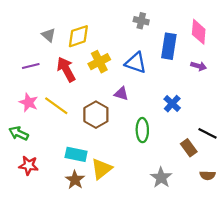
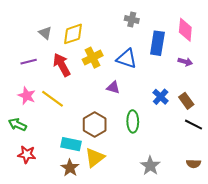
brown hexagon: (96, 115) -> (95, 125), moved
brown rectangle: (189, 148) -> (186, 101), moved

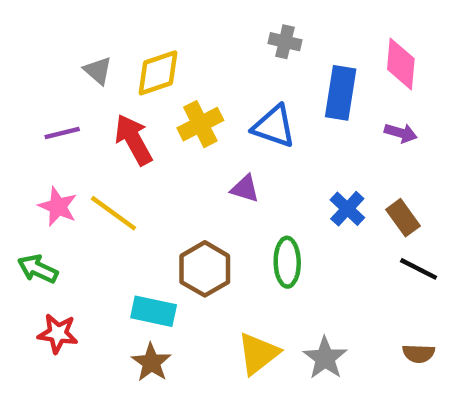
yellow triangle: (95, 157) -> (258, 354), moved

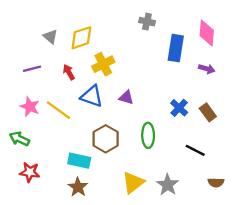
blue triangle: (274, 126) -> (92, 96), moved
red arrow: (133, 140) -> (69, 72), size x0.6
black line: (419, 269) -> (195, 150), moved

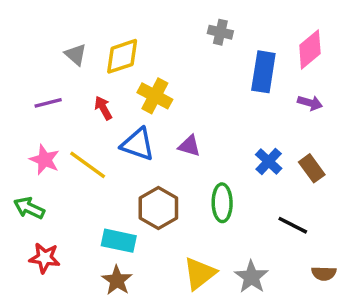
pink diamond: (207, 33) -> (310, 49), turned 45
yellow cross: (103, 64) -> (155, 96), turned -35

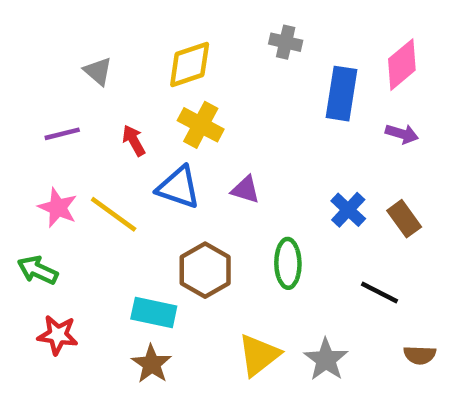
yellow diamond: (122, 56) -> (190, 65), moved

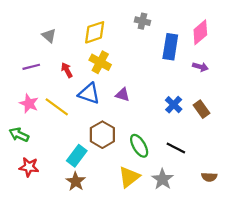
green ellipse: (288, 263) -> (139, 146), moved, turned -30
black line: (380, 292) -> (176, 148), moved
cyan rectangle: (154, 313) -> (77, 156), turned -65

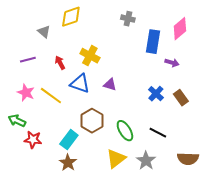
yellow diamond: (95, 32) -> (71, 17), moved
purple arrow: (200, 67) -> (172, 63), moved
red star: (29, 167) -> (33, 140), moved
brown semicircle: (209, 177) -> (188, 159), size x1.5

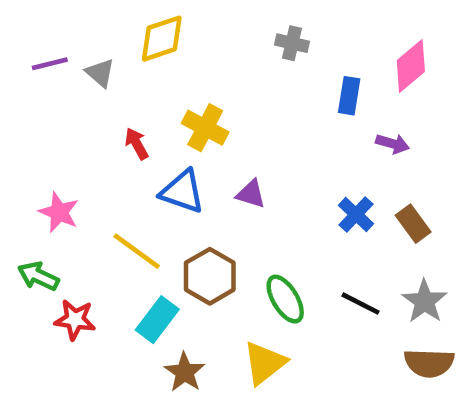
blue rectangle: (153, 42) -> (349, 96), size x0.7
purple line: (28, 60) -> (50, 64), moved
yellow line: (51, 96) -> (137, 251), moved
gray star: (146, 161) -> (425, 301), moved
brown star: (68, 163) -> (185, 372), moved

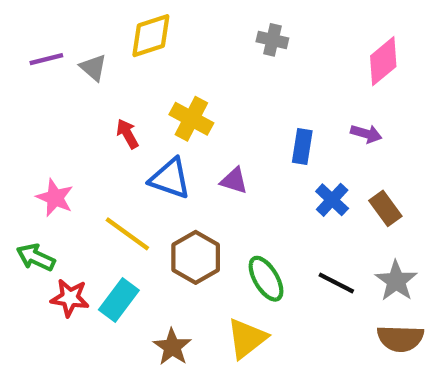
blue rectangle: (349, 96) -> (302, 147), moved
cyan rectangle: (157, 320) -> (119, 300), moved

